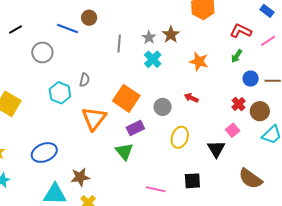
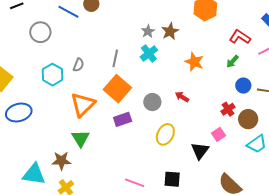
gray line: (119, 44) -> (115, 58), moved
green triangle: (124, 151) -> (81, 138), moved
blue ellipse: (44, 153) -> (19, 113), moved

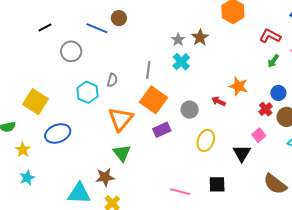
green arrow: (233, 61) -> (273, 61), moved
orange star: (194, 62) -> (238, 86), moved
blue circle: (243, 86) -> (278, 93), moved

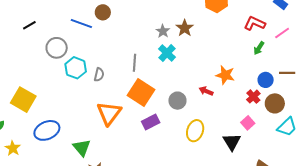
cyan hexagon: (87, 92) -> (76, 68), moved
green triangle: (122, 153) -> (82, 148), moved

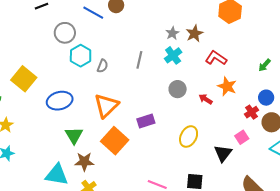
red L-shape: (255, 23) -> (216, 58), moved
orange square: (141, 92) -> (115, 141), moved
gray circle: (177, 101) -> (178, 89), moved
blue ellipse: (47, 130) -> (60, 101), moved

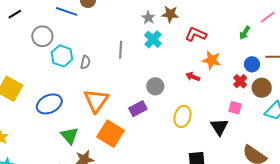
brown star: (195, 34) -> (170, 14), turned -30
gray circle: (178, 89) -> (155, 86), moved
pink square: (242, 137) -> (235, 108), turned -32

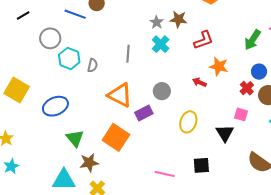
green arrow: (245, 33) -> (253, 40), size x1.5
red L-shape: (196, 34) -> (203, 40), turned 135
orange triangle: (96, 101) -> (120, 95), moved, turned -40

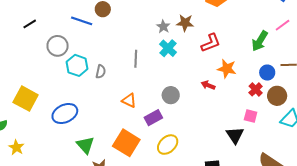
orange triangle: (120, 95) -> (129, 100), size x0.6
yellow ellipse: (188, 122) -> (168, 145), moved, turned 30

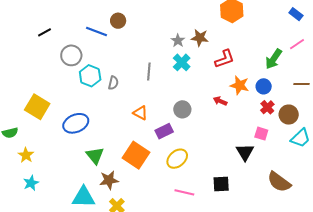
blue circle: (267, 73) -> (264, 86), moved

